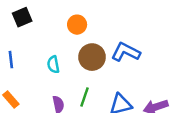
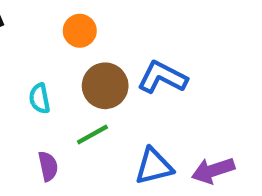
green line: (85, 97) -> (92, 134), moved, turned 42

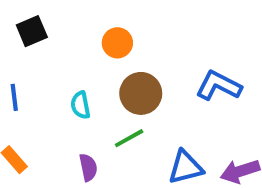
blue L-shape: (162, 77) -> (219, 86), moved

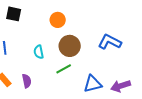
black square: (32, 31) -> (14, 14), turned 35
purple semicircle: (88, 167) -> (27, 81), moved

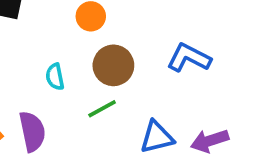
purple semicircle: (27, 81) -> (32, 131), size x1.5

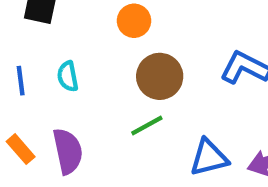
cyan semicircle: (55, 77) -> (68, 76), moved

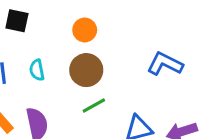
brown circle: (160, 76) -> (86, 70), moved

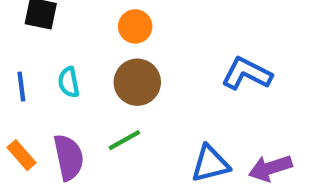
green line: (94, 105) -> (124, 140), moved

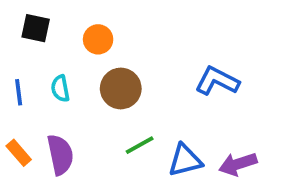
orange circle: (135, 26) -> (98, 39), moved
green line: (124, 140) -> (140, 145), moved

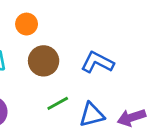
blue L-shape: (217, 81) -> (97, 62), moved

